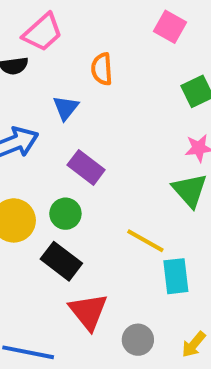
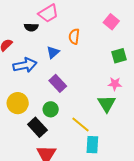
green circle: (65, 214) -> (51, 109), moved

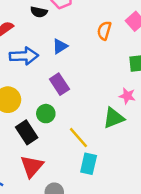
orange semicircle: (74, 36) -> (104, 31), moved
green triangle: (107, 104) -> (114, 118), turned 30

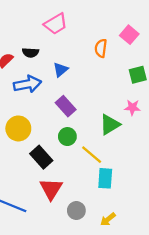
black semicircle: (39, 12) -> (30, 53), moved
green circle: (46, 114) -> (67, 137), moved
green triangle: (114, 118) -> (110, 125), moved

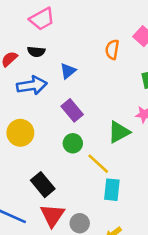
pink trapezoid: (56, 24) -> (42, 19), moved
black rectangle: (41, 157) -> (43, 185), moved
red triangle: (51, 189) -> (52, 215), moved

